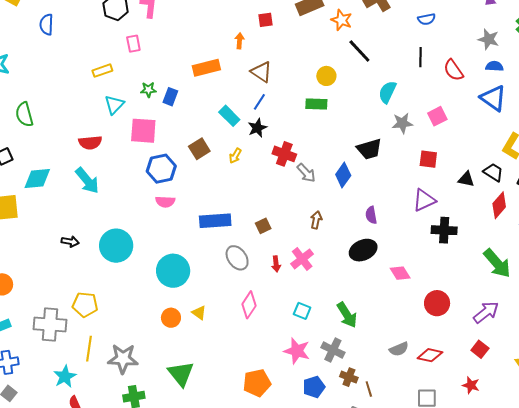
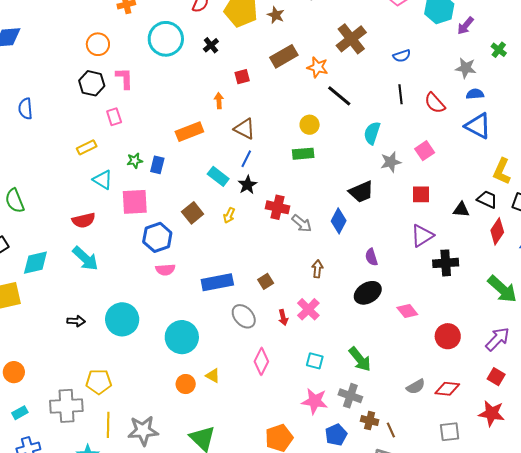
cyan triangle: (114, 105) -> (103, 180), turned -35
red star: (471, 385) -> (492, 413), size x1.5

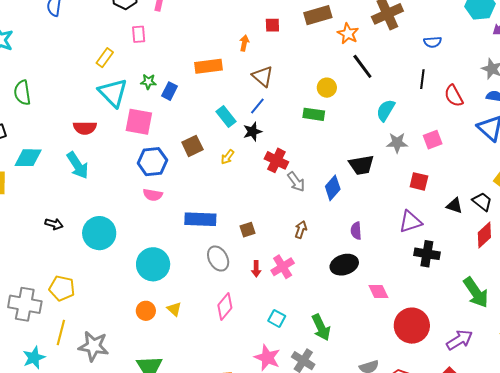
yellow rectangle: (87, 147) -> (105, 58), turned -42
cyan triangle: (103, 180) -> (113, 93), size x1.5
red circle: (448, 336) -> (412, 326), size x1.4

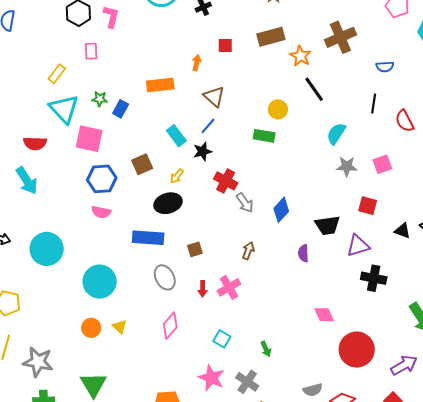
black trapezoid: (361, 165) -> (327, 225), moved
black ellipse: (344, 265) -> (168, 203), moved
green arrow: (321, 327) -> (266, 349), size x0.6

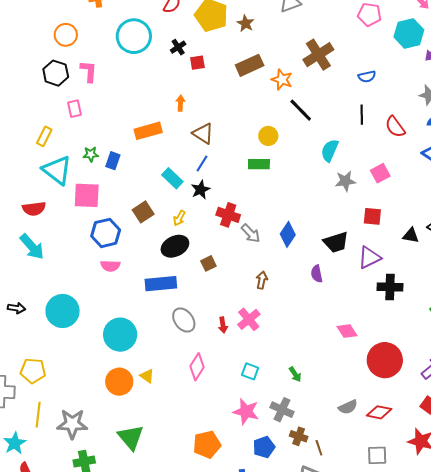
red square: (225, 46) -> (197, 63), moved
brown square: (195, 249) -> (208, 263), moved
orange circle: (91, 328) -> (119, 382), size x1.4

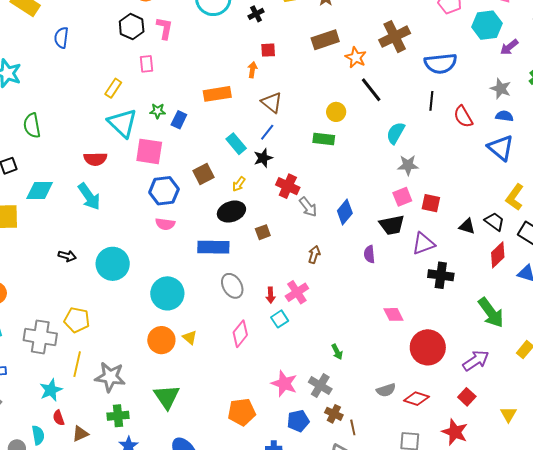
red square: (197, 63) -> (268, 50), moved
blue semicircle: (367, 76) -> (441, 63), size x1.8
pink square: (380, 173) -> (402, 197), moved
cyan square: (250, 371) -> (280, 319), moved, turned 30

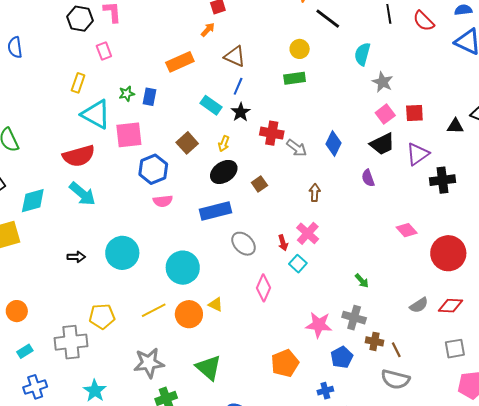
orange arrow: (252, 70) -> (208, 30), turned 49
red semicircle: (95, 159) -> (79, 156), size x1.4
gray star: (408, 165) -> (383, 82), turned -30
yellow line: (77, 364) -> (154, 310), moved, turned 65

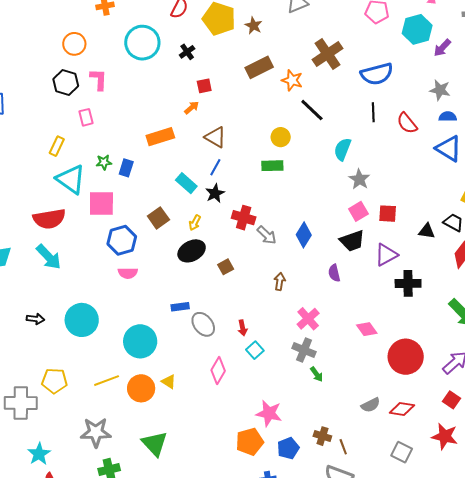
blue rectangle: (215, 211) -> (180, 307), moved, size x0.6
pink cross: (308, 233) -> (308, 319), moved
gray cross: (354, 318) -> (304, 350), moved
gray square: (455, 349) -> (402, 452), turned 30
orange pentagon: (285, 363) -> (250, 442), moved

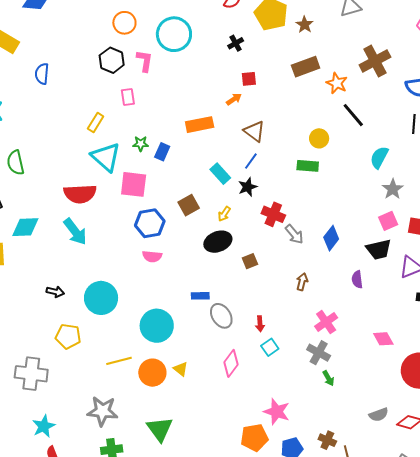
cyan circle: (142, 43) -> (174, 34), moved
yellow pentagon: (54, 381) -> (68, 336), moved

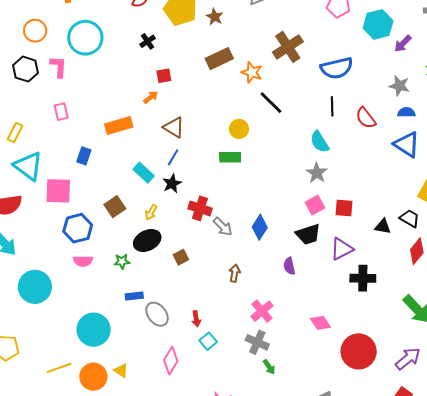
pink rectangle: (128, 97) -> (61, 112), moved
green star: (141, 144) -> (122, 261), moved
cyan semicircle: (379, 157) -> (320, 142), moved, turned -55
cyan circle: (101, 298) -> (35, 287), moved

